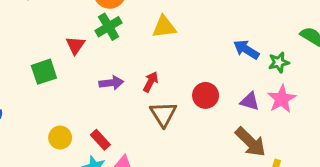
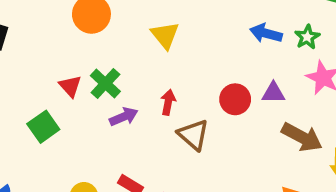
green cross: (109, 27) -> (105, 83), moved
yellow triangle: (164, 27) -> (165, 35), turned -45
purple triangle: (250, 101) -> (273, 93), moved

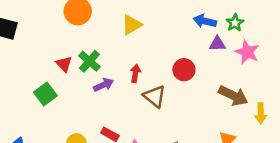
yellow triangle: (165, 35) -> (132, 25), turned 40
purple triangle: (273, 93) -> (217, 44), moved

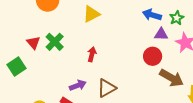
red circle: (184, 70) -> (153, 56), moved
purple arrow: (103, 85) -> (78, 85), moved
brown triangle: (154, 96) -> (107, 88), moved, turned 48

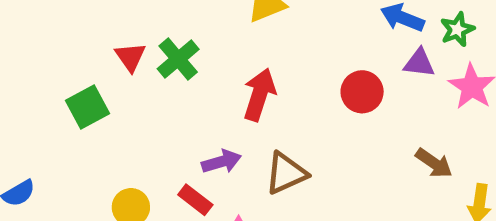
red arrow: (92, 54) -> (259, 95), size x1.5
red circle: (153, 56) -> (362, 92), moved
brown arrow: (172, 78) -> (434, 163), size x0.7

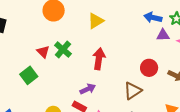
red circle: (362, 92) -> (149, 68), moved
brown triangle: (286, 173) -> (133, 91), moved

